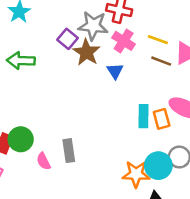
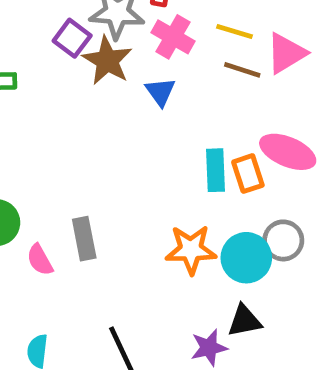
orange star: (136, 174) -> (191, 250), moved

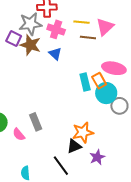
orange star: (191, 250) -> (83, 132), moved
cyan circle: (246, 258) -> (106, 93), moved
black triangle: (244, 321) -> (74, 146), moved

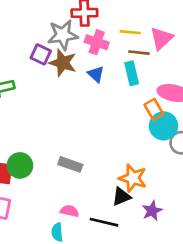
cyan rectangle: (85, 82) -> (132, 73), moved
gray rectangle: (36, 122) -> (70, 164), turned -48
orange star: (83, 132) -> (133, 178), turned 30
pink semicircle: (19, 134) -> (70, 211), moved, turned 144
black line: (61, 166) -> (104, 222), turned -40

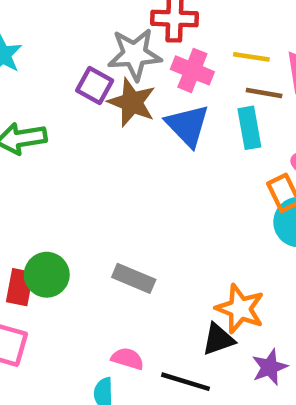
blue triangle: (96, 74) -> (188, 126), size x1.5

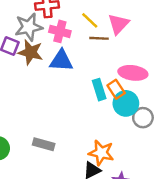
yellow line: (251, 57) -> (90, 20), turned 42
blue triangle: (188, 126) -> (61, 61), turned -35
cyan rectangle: (249, 128) -> (99, 90), moved

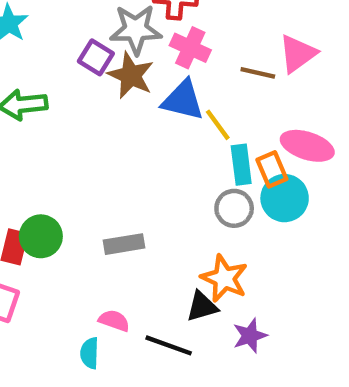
yellow line: (90, 20) -> (218, 125), moved
gray circle: (143, 118) -> (234, 208), moved
gray rectangle: (44, 144) -> (124, 244), turned -35

